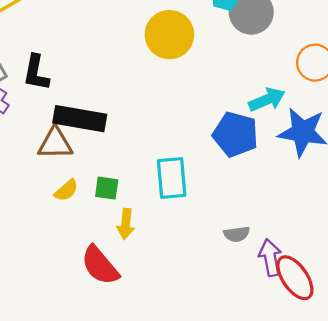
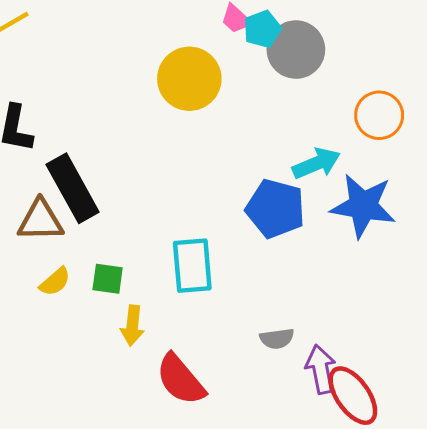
black rectangle: (80, 119) -> (73, 188), turned 51
red semicircle: (100, 265) -> (181, 379), moved

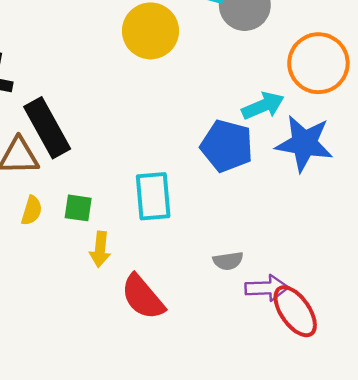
orange circle: (379, 115) -> (318, 63), size x1.4
yellow semicircle: (55, 282) -> (32, 210), turned -32
purple arrow: (321, 369) -> (267, 288), turned 99

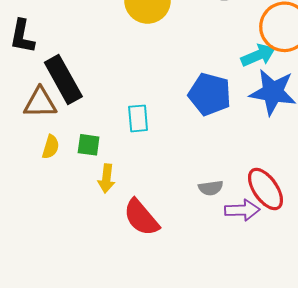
cyan arrow: (263, 106) -> (258, 55), moved
cyan rectangle: (153, 196) -> (138, 118), moved, size x0.7
red ellipse: (295, 311) -> (265, 189), moved

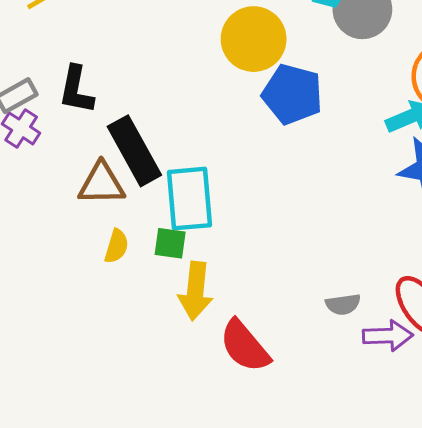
blue pentagon: (210, 94) -> (292, 94), moved
cyan rectangle: (138, 118) -> (189, 199), moved, size x1.6
yellow arrow: (106, 178) -> (195, 291), size x1.4

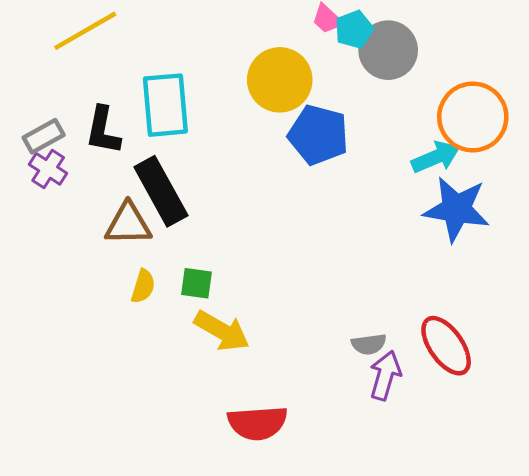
cyan rectangle: (189, 199) -> (165, 105), moved
yellow arrow: (195, 291) -> (222, 331), turned -66
purple arrow: (388, 336) -> (385, 375), moved, turned -72
red semicircle: (245, 346) -> (257, 423), moved, turned -54

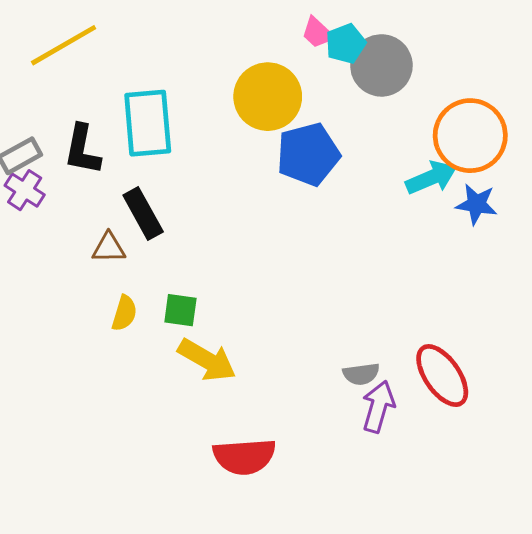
blue pentagon: (318, 135) -> (308, 154), turned -30
black rectangle: (161, 191) -> (143, 213), size x0.7
blue star: (456, 209) -> (476, 204), moved, size x0.6
brown triangle: (128, 224) -> (109, 248), size x0.7

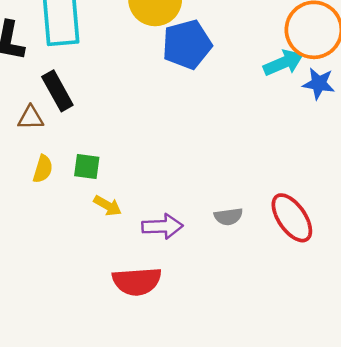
yellow arrow: (207, 360) -> (108, 206), size x0.6
purple arrow: (378, 407) -> (162, 226), moved, turned 72

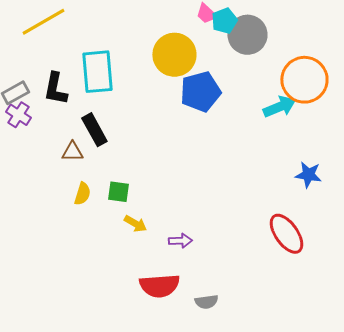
blue star: (319, 84) -> (308, 175), moved
gray semicircle: (228, 217) -> (206, 302), moved
purple arrow: (162, 226) -> (180, 241), size x0.7

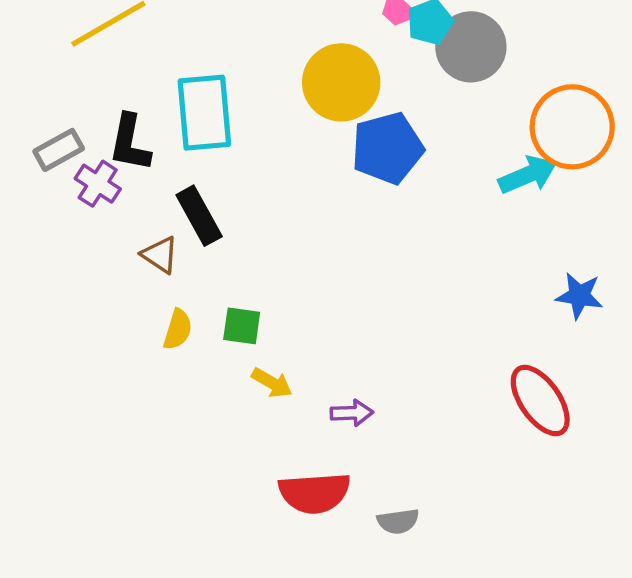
purple cross: (18, 115) -> (98, 184), moved
brown triangle: (72, 152) -> (160, 255), turned 35

